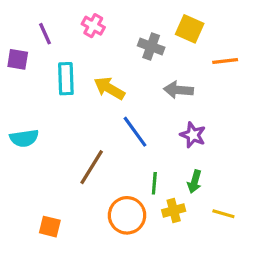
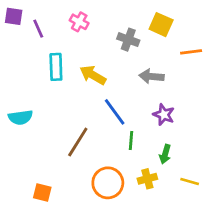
purple square: (18, 59) -> (14, 16), moved
green line: (154, 183) -> (131, 141), moved

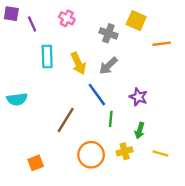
yellow arrow: (93, 75) -> (78, 63), turned -145
gray arrow: (151, 76) -> (108, 66), moved, turned -48
orange square: (42, 192) -> (36, 163), turned -35

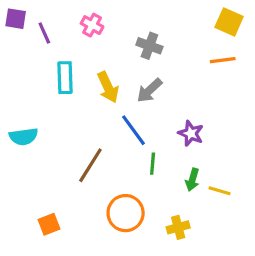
yellow square: (136, 21) -> (229, 22), moved
yellow cross: (125, 151) -> (178, 227), moved
yellow line: (160, 154) -> (220, 191), moved

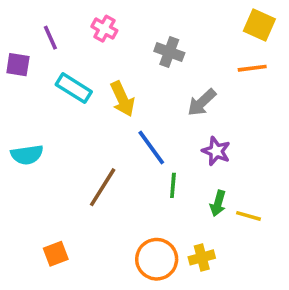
purple square: (16, 19) -> (18, 65), moved
cyan rectangle: (65, 78) -> (74, 88), turned -56
gray arrow: (149, 90) -> (202, 102), moved
orange circle: (126, 213) -> (157, 259), moved

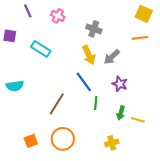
purple line: (50, 38) -> (28, 11), moved
yellow arrow: (122, 99) -> (89, 55), moved
orange circle: (157, 259) -> (63, 139), moved

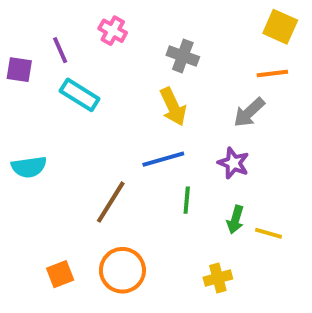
purple line: (28, 11) -> (60, 50), moved
gray arrow: (112, 57) -> (249, 112), moved
blue line: (84, 82) -> (163, 159), turned -70

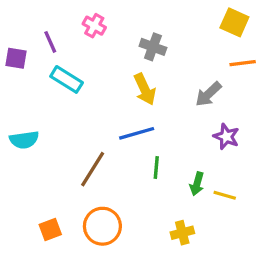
orange line: (272, 74) -> (243, 63), moved
purple star: (233, 163) -> (226, 137), moved

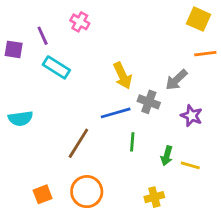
gray cross: (153, 47) -> (149, 102), moved

